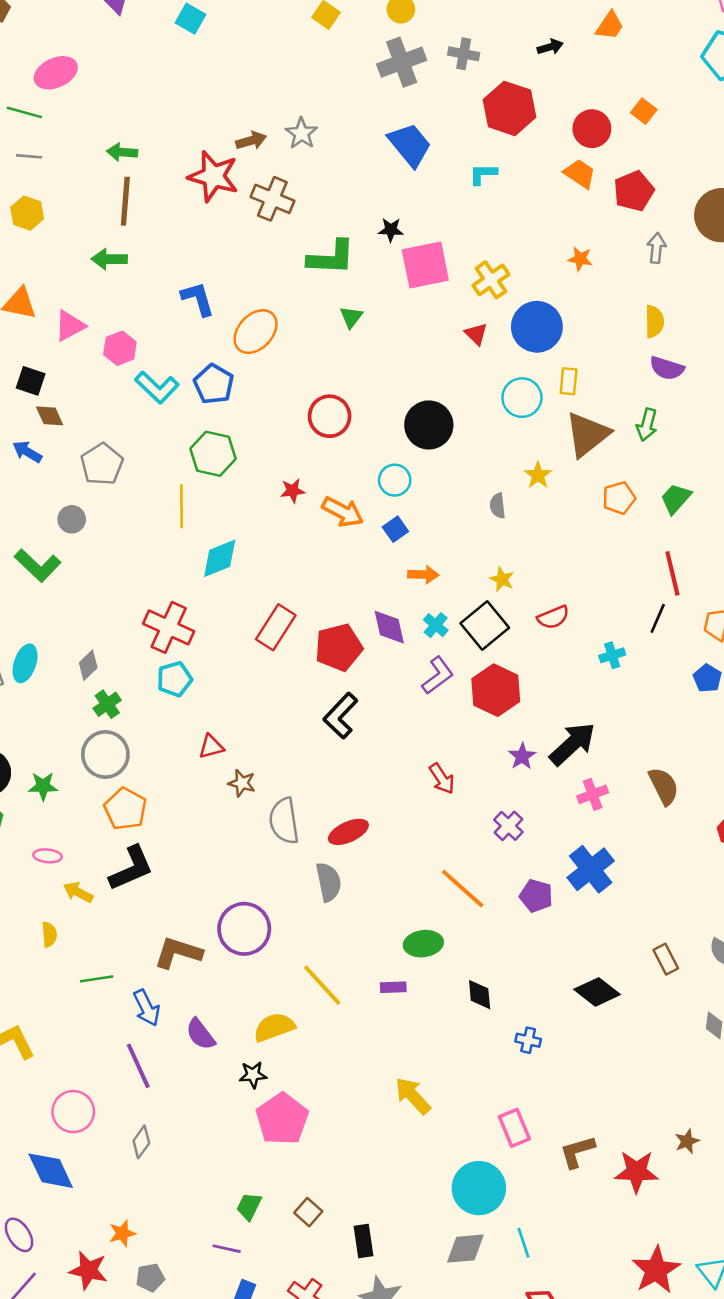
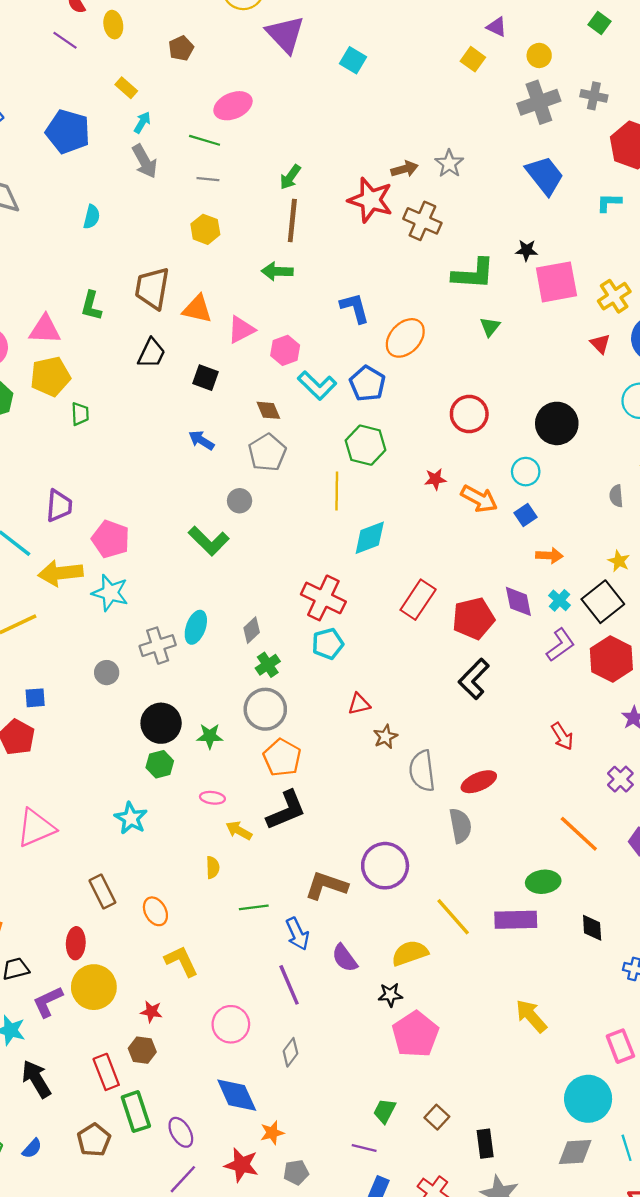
green arrow: (122, 152) -> (290, 177), turned -60
brown diamond: (50, 416) -> (268, 410), moved
brown star: (242, 783) -> (385, 737), turned 30
purple rectangle: (393, 987) -> (516, 920), size x1.8
blue diamond: (51, 1171) -> (237, 1095), moved

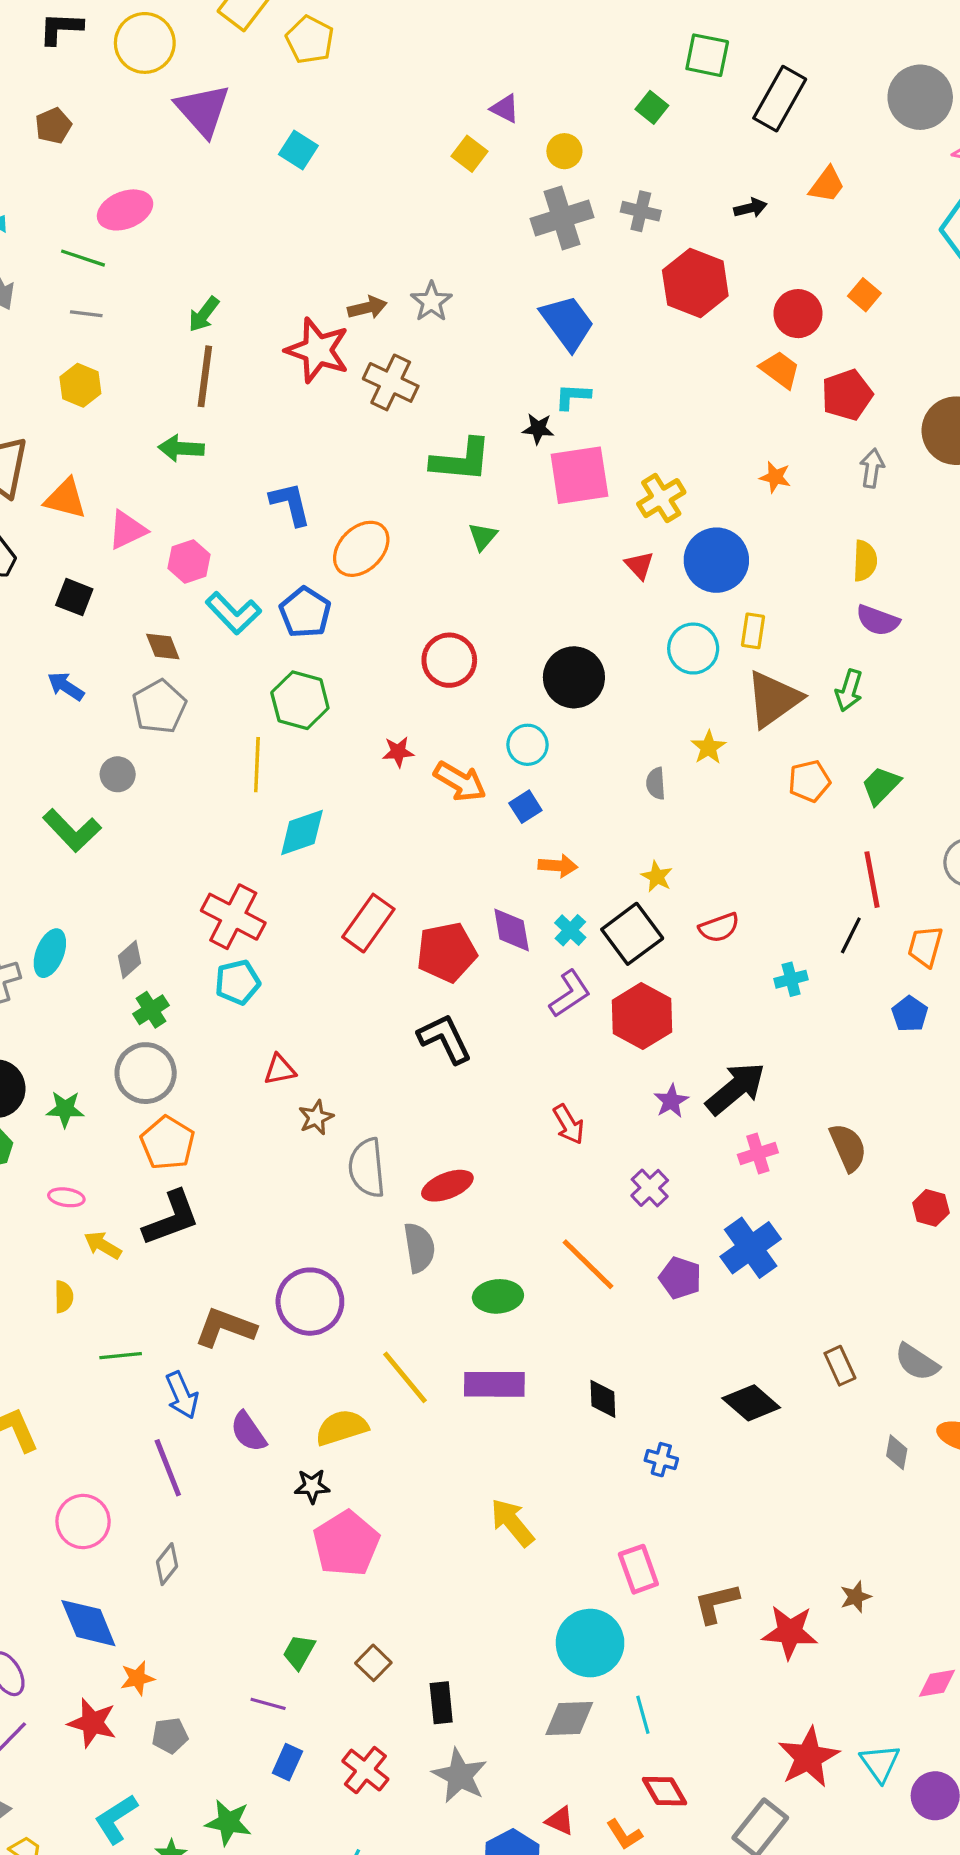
cyan L-shape: (609, 202) -> (573, 397), moved
black L-shape: (474, 679) -> (445, 1039), turned 108
green ellipse: (543, 882) -> (498, 1296), moved

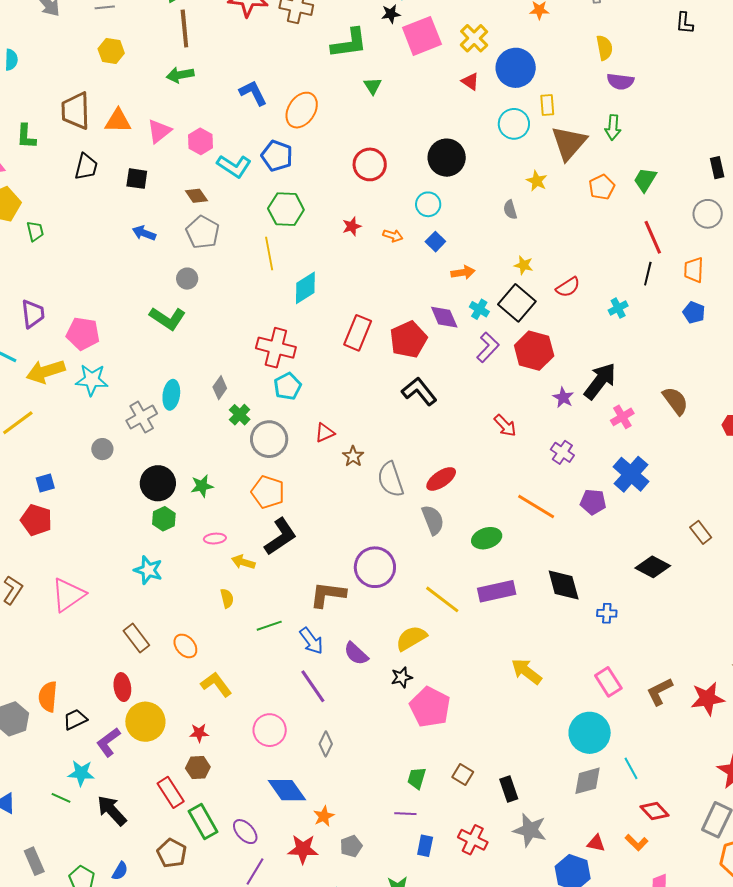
orange arrow: (460, 782) -> (393, 236), size x0.6
gray circle: (146, 1073) -> (269, 439), moved
black diamond: (603, 1399) -> (564, 585), size x1.5

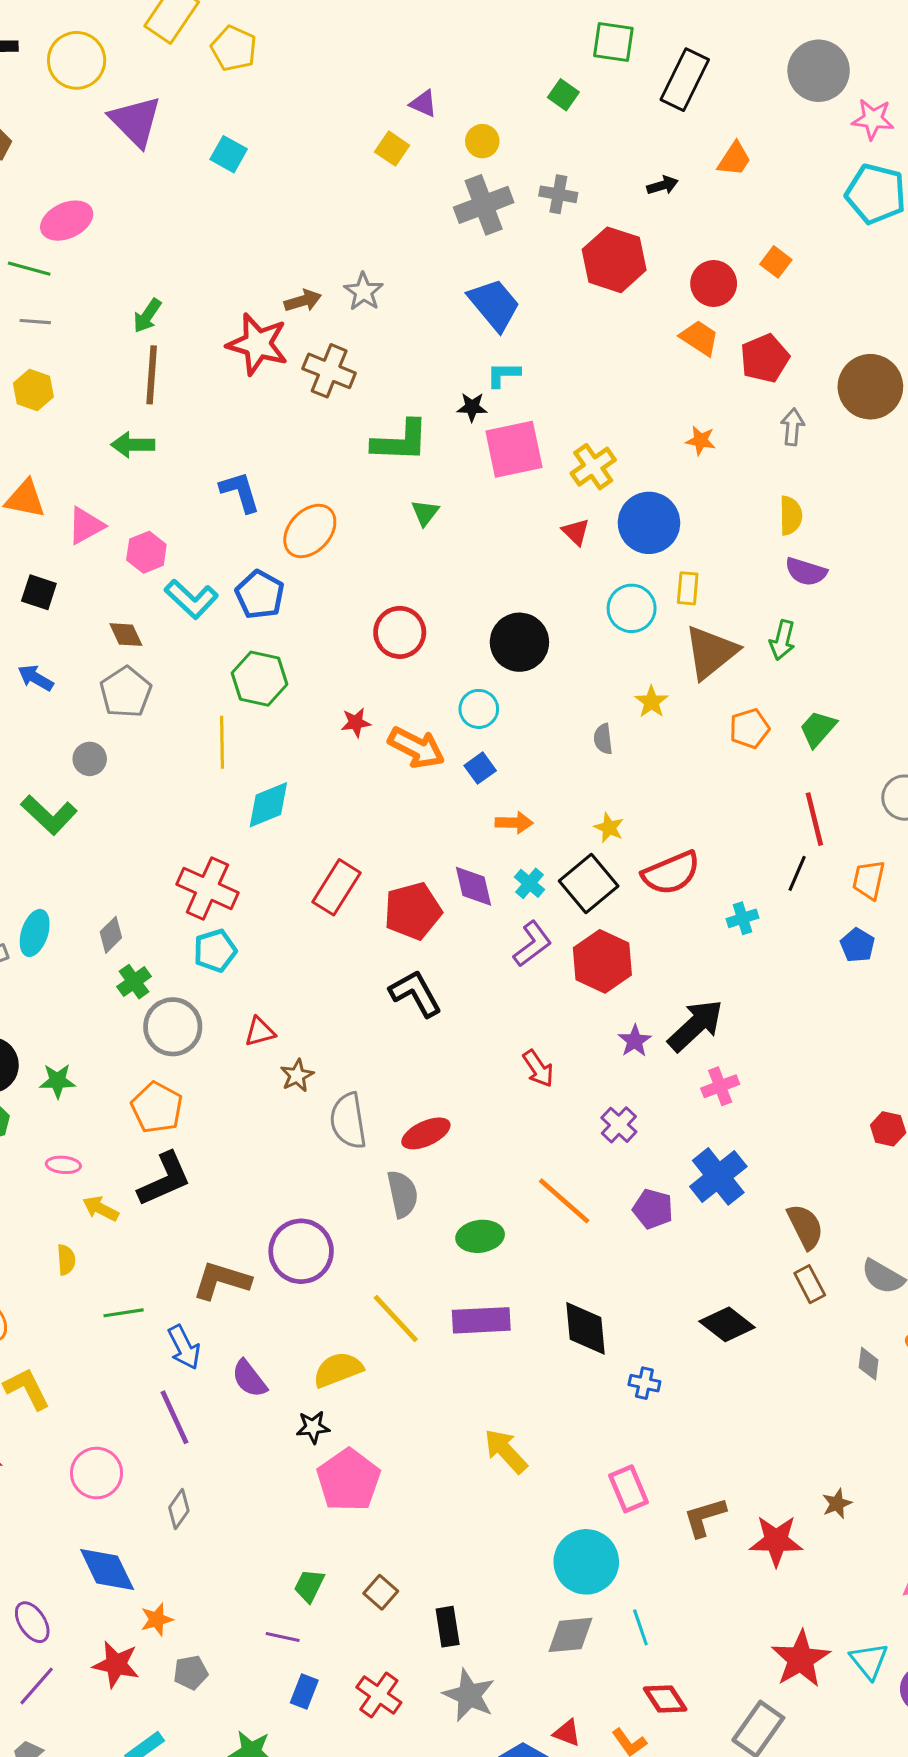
orange arrow: (393, 236) -> (416, 748), size x1.8
red semicircle: (568, 287) -> (671, 873), size x1.5
brown semicircle: (675, 401) -> (805, 1227), moved

